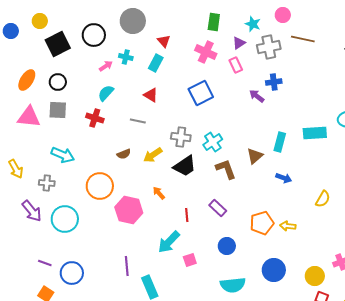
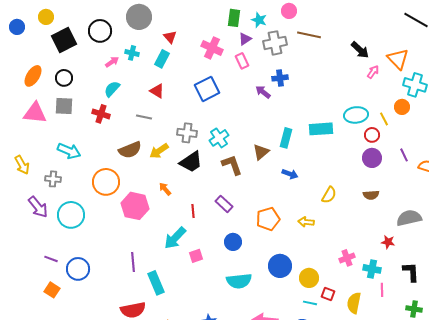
green rectangle: (214, 22) -> (234, 18), moved
brown semicircle: (124, 154) -> (130, 150), size x1.6
yellow arrow: (288, 226) -> (306, 222), moved
yellow circle: (315, 276) -> (309, 278), moved

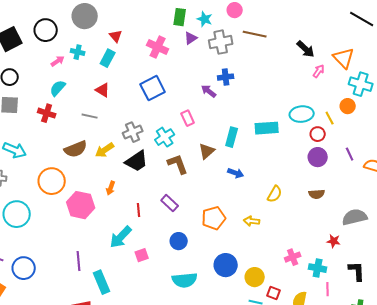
pink rectangle: (242, 61) -> (188, 118), moved
gray cross: (187, 133) -> (133, 132), turned -30
orange arrow: (165, 189) -> (111, 188), turned -120

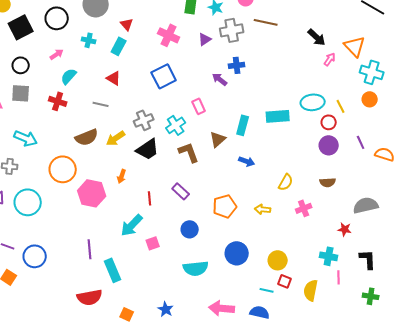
purple triangle: (191, 38) -> (205, 39), moved
pink arrow: (58, 61) -> (57, 54), moved
orange circle: (348, 106) -> (370, 99), moved
pink cross: (293, 257) -> (304, 208), moved
yellow circle: (255, 277) -> (278, 260), moved

